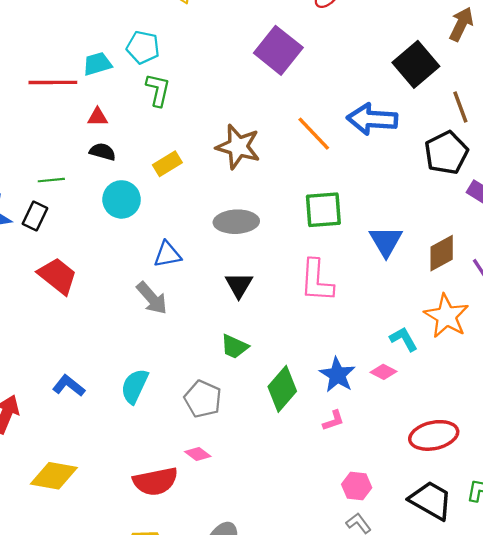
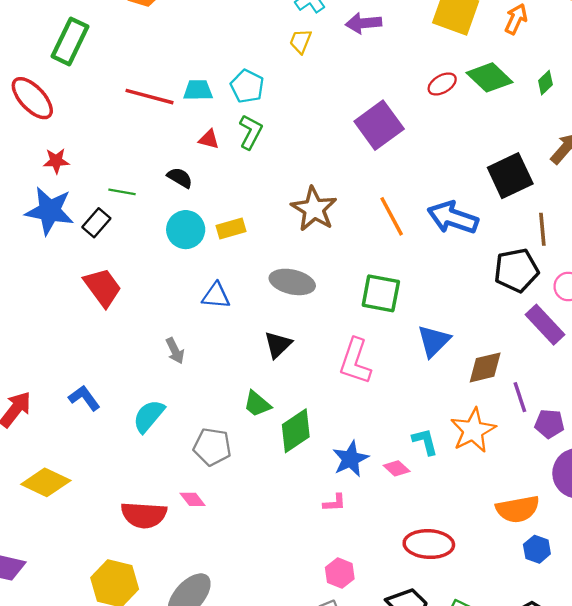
red triangle: (98, 117) -> (209, 139), moved
yellow rectangle: (167, 164) -> (231, 228), moved
gray arrow: (152, 298) -> (175, 351), moved, size x0.7
green diamond: (282, 389) -> (296, 431), moved
gray pentagon: (203, 399) -> (212, 447), turned -30

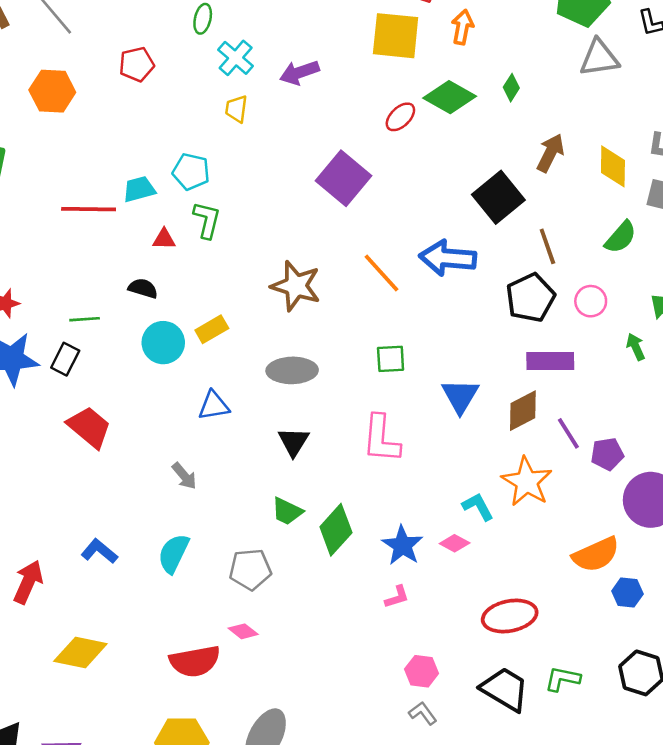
green square: (381, 293) -> (391, 359), size x0.7
purple rectangle: (545, 325) -> (550, 361), moved, turned -33

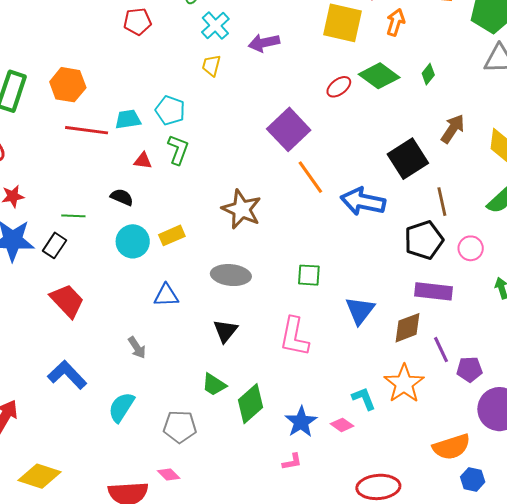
orange hexagon: (52, 91) -> (68, 85), moved
orange line: (381, 273) -> (310, 177), moved
blue L-shape: (99, 551) -> (67, 375), moved, size x1.4

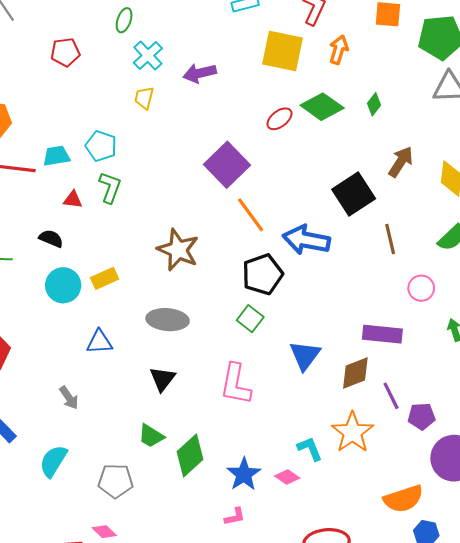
black pentagon: (424, 240) -> (262, 274), moved
green square: (309, 275) -> (250, 319), turned 35

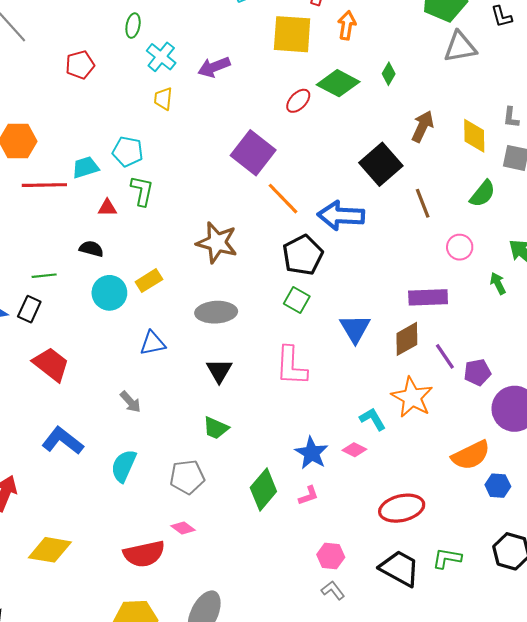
green diamond: (190, 456) -> (263, 490), moved

